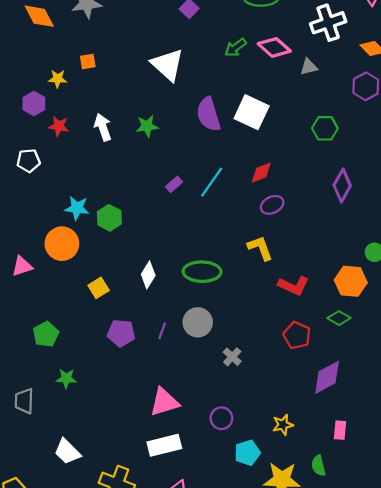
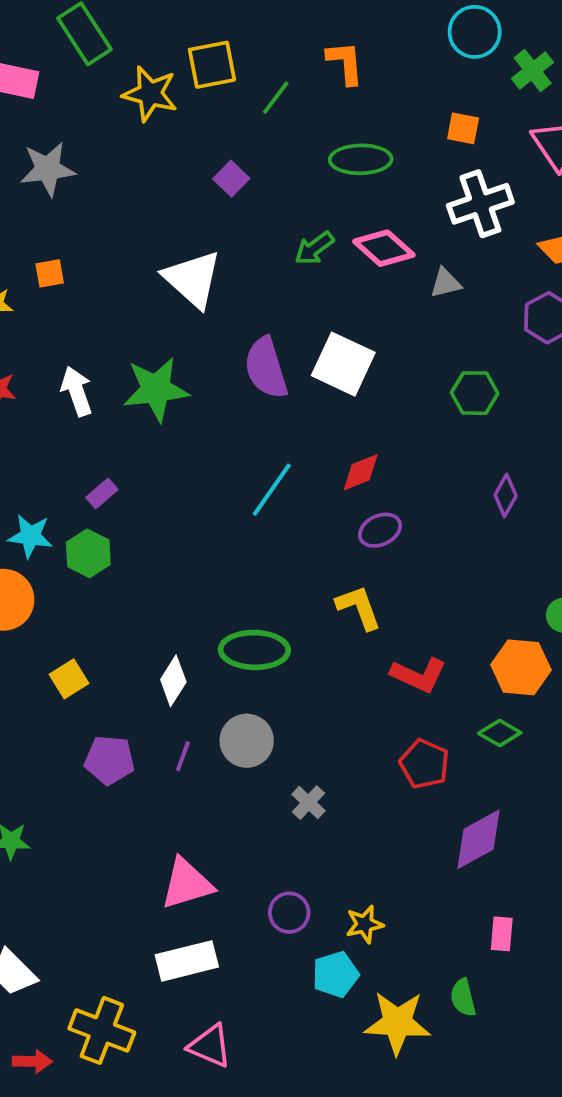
green star: (147, 126) -> (156, 389), size x1.6
purple rectangle: (174, 184) -> (102, 493), moved
purple diamond: (342, 185) -> (506, 495), size x0.7
white diamond: (148, 275) -> (173, 681), moved
yellow star: (283, 425) -> (365, 924), moved

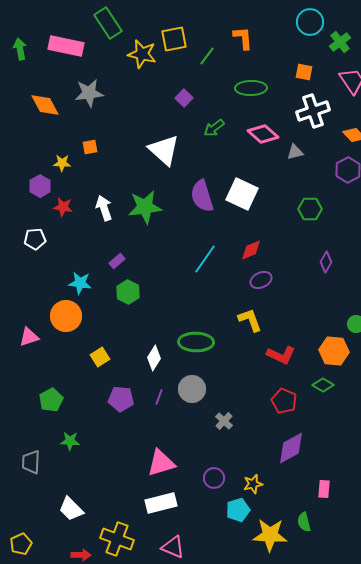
green arrow: (314, 248) -> (214, 128), moved
green hexagon: (88, 553) -> (128, 292), moved
purple diamond: (478, 839) -> (291, 448), moved

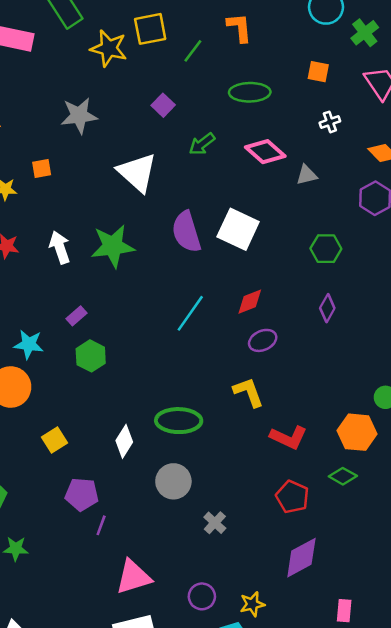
gray star: (89, 93) -> (79, 116), moved
white cross: (313, 111) -> (330, 122), size x0.5
purple diamond: (326, 262) -> (327, 308), moved
purple line: (159, 397) -> (101, 525), moved

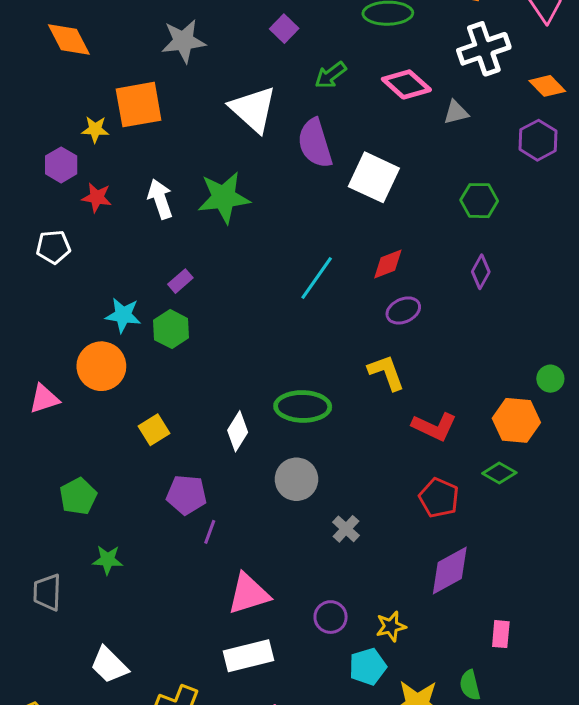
white cross: (330, 122) -> (484, 49), size x2.0
orange square: (42, 169) -> (139, 105), size x2.0
purple semicircle: (186, 232) -> (315, 143), moved
green hexagon: (91, 356) -> (171, 329), moved

